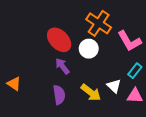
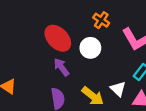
orange cross: (99, 23) -> (101, 20), size x0.6

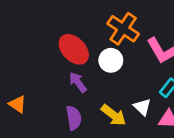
orange cross: (101, 20) -> (123, 29), size x1.6

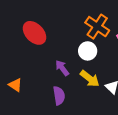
red ellipse: (74, 49) -> (35, 33), moved
yellow arrow: (114, 115) -> (90, 79), moved

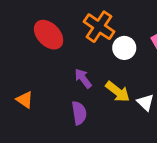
orange cross: (97, 27) -> (99, 27), moved
white circle: (88, 51) -> (124, 48), moved

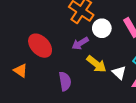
red ellipse: (49, 35) -> (40, 46), moved
purple arrow: (83, 78) -> (80, 43), moved, turned -84

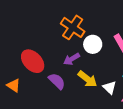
purple semicircle: (65, 81) -> (57, 81), moved, turned -36

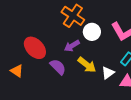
white triangle: (110, 88) -> (108, 73), turned 40

